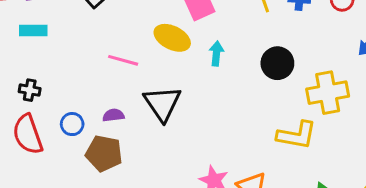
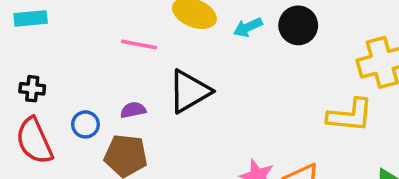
cyan arrow: (216, 53) -> (248, 27), turned -115
black circle: (277, 63) -> (298, 25), moved
black triangle: (162, 103) -> (189, 91), turned 39

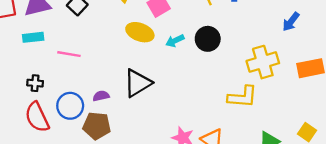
pink line: (139, 45) -> (69, 54), moved
blue circle: (85, 124) -> (70, 106), size x1.5

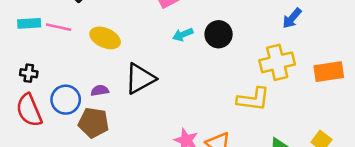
blue arrow: (291, 22) -> (292, 18), moved
yellow ellipse: (140, 32) -> (105, 38), moved
pink line: (69, 54) -> (59, 27), moved

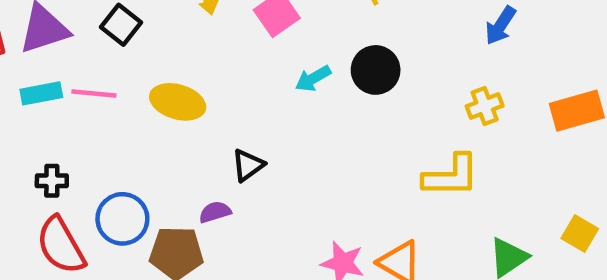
yellow cross: (277, 62) -> (485, 106), size x0.6
black triangle: (140, 79) -> (248, 165), size x0.6
purple semicircle: (100, 91) -> (215, 212), moved

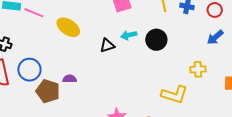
black triangle: (248, 165) -> (107, 45), moved

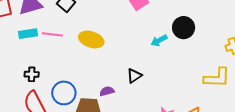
cyan arrow: (129, 35) -> (159, 41), moved
black triangle: (107, 45) -> (134, 76), moved

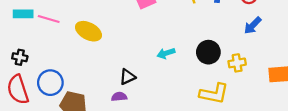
black circle: (184, 28) -> (208, 52), moved
cyan arrow: (159, 41) -> (166, 53), moved
purple semicircle: (107, 91) -> (119, 97), moved

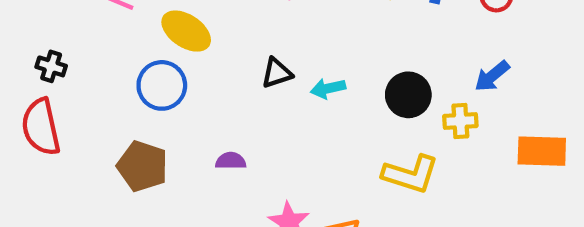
blue arrow: (253, 25) -> (492, 76), moved
black triangle: (127, 77) -> (277, 73), moved
blue circle: (50, 83) -> (162, 85), moved

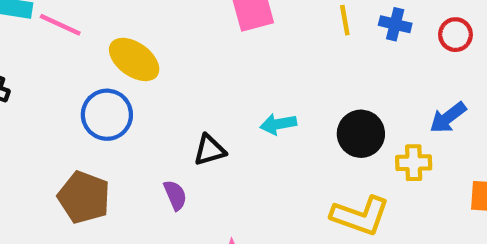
black triangle: (277, 73) -> (210, 150), moved
purple semicircle: (231, 161) -> (175, 195), turned 64

